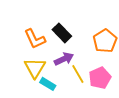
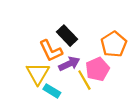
orange L-shape: (35, 39) -> (51, 51), moved
pink pentagon: (100, 78) -> (97, 69), moved

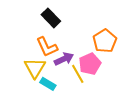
black rectangle: (67, 36) -> (51, 18), moved

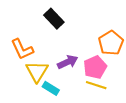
orange L-shape: (47, 47) -> (22, 49), moved
yellow line: (78, 74) -> (96, 85), moved, turned -42

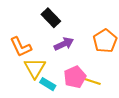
purple arrow: (68, 62) -> (64, 44), moved
pink pentagon: (95, 67) -> (75, 77), moved

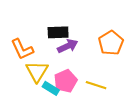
black rectangle: (51, 18) -> (58, 32), moved, turned -48
pink pentagon: (75, 77) -> (65, 81), moved

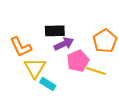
pink pentagon: (65, 81) -> (78, 61), moved
yellow line: (96, 85) -> (96, 71), moved

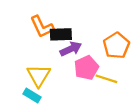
orange L-shape: (21, 47) -> (42, 27), moved
cyan rectangle: (48, 84) -> (32, 95), moved

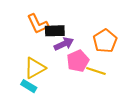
yellow triangle: (39, 75) -> (35, 68), turned 30

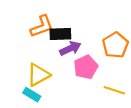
orange L-shape: (38, 24) -> (42, 26), turned -85
yellow line: (96, 71) -> (114, 90), moved

